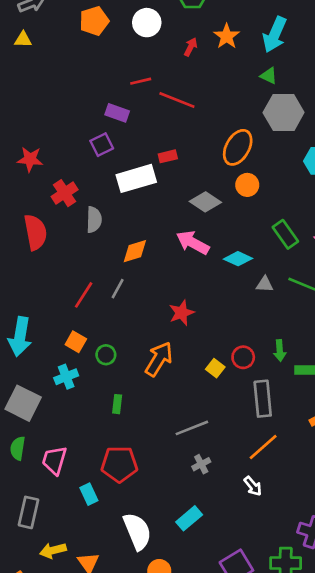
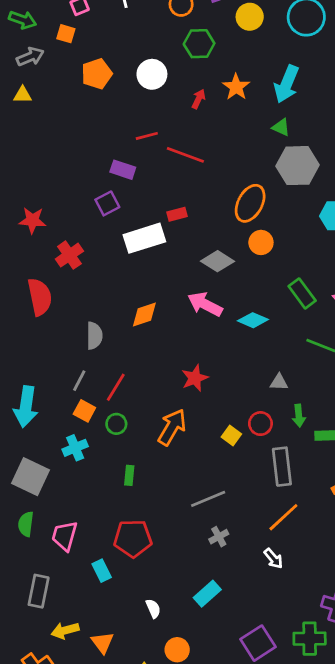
gray semicircle: (94, 220) -> (94, 336), moved
gray triangle: (265, 284) -> (279, 382), moved
gray line: (118, 289) -> (79, 381), moved
red line: (84, 295) -> (116, 387), moved
white semicircle: (137, 531) -> (153, 609), size x0.5

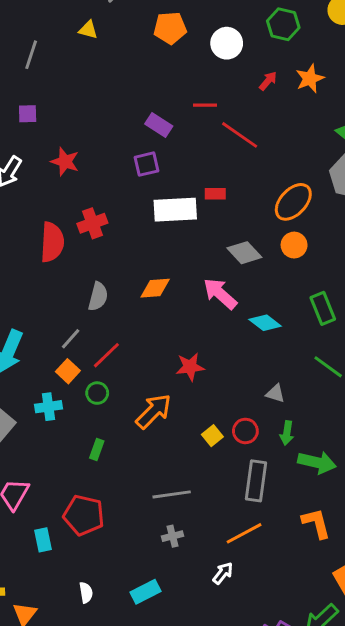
purple rectangle: (123, 170) -> (159, 125), moved
red cross: (69, 255) -> (92, 223), moved
white arrow: (273, 558) -> (223, 573), turned -115

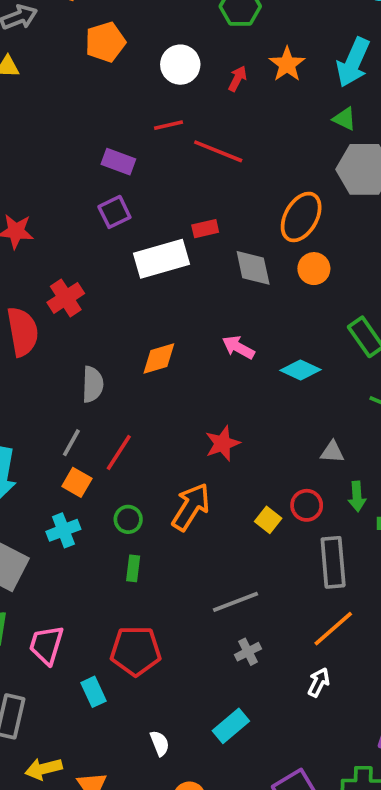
white circle: (227, 43) -> (180, 65), moved
gray diamond: (244, 253) -> (253, 268), moved, turned 44
pink arrow: (220, 294) -> (238, 347), size x0.7
green circle: (97, 393) -> (128, 519), moved

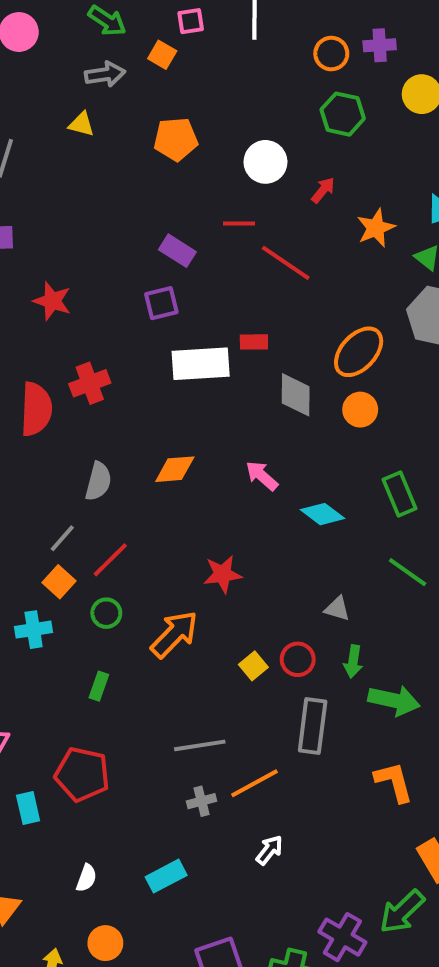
orange pentagon: (105, 42) -> (176, 139), moved
orange star: (287, 64) -> (376, 228), moved
green circle: (128, 519) -> (106, 613), moved
orange line: (333, 629) -> (255, 783), moved
white semicircle: (160, 743) -> (86, 878), turned 30

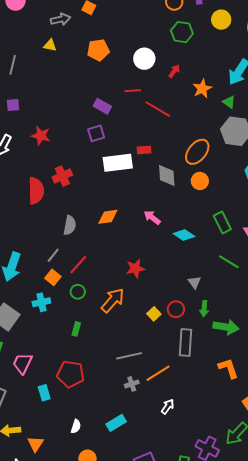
gray triangle: (337, 609) -> (194, 282), turned 40

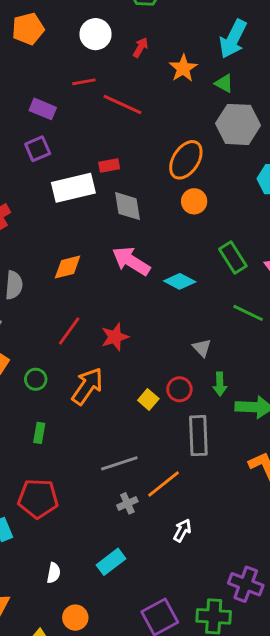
gray diamond: (167, 175) -> (128, 206), moved
pink arrow: (152, 217) -> (131, 261), size x1.5
red line: (78, 265) -> (69, 331), moved

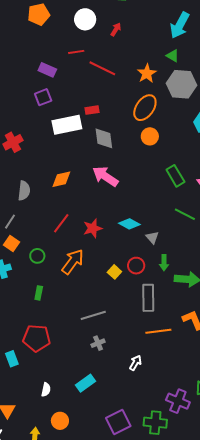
orange star: (183, 68) -> (147, 73), moved
cyan diamond: (180, 281) -> (129, 224), moved
orange line: (163, 484) -> (158, 331), moved, turned 30

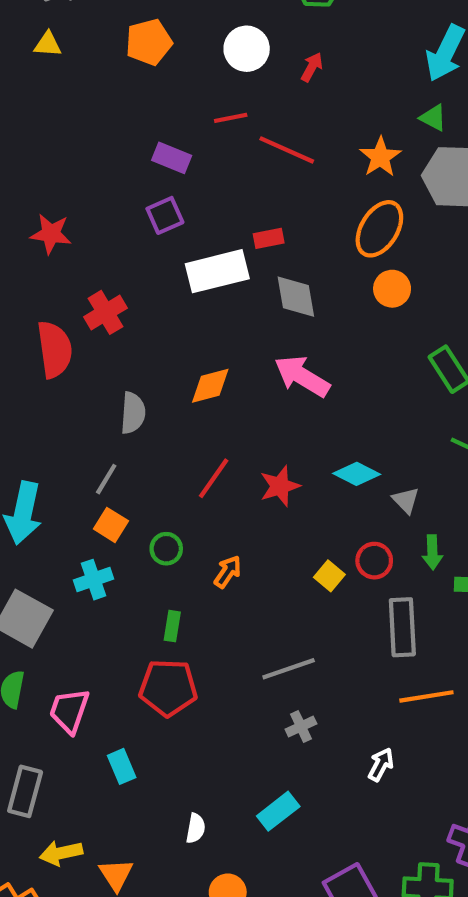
orange arrow: (73, 262) -> (228, 572), moved, size x0.6
red pentagon: (37, 338) -> (168, 688), moved

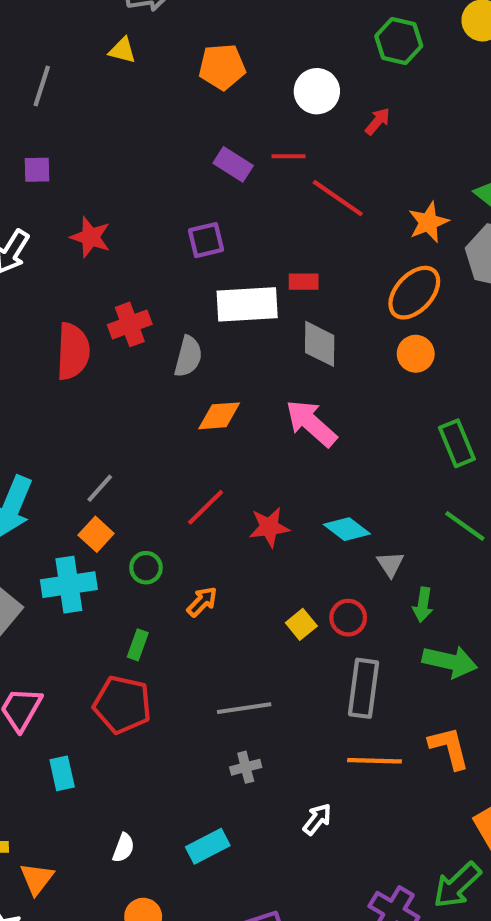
purple rectangle: (172, 158) -> (233, 164), moved
gray semicircle: (133, 413) -> (188, 356), moved
green arrow: (432, 552) -> (423, 605), moved
cyan cross: (94, 580) -> (69, 585), size x1.4

